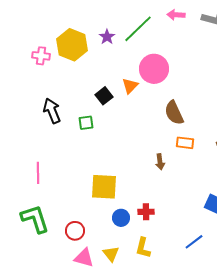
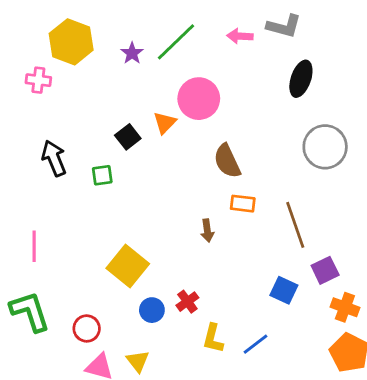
pink arrow: (176, 15) -> (240, 36), moved
yellow hexagon: (72, 45) -> (71, 42), moved
yellow square: (104, 187) -> (128, 266), turned 36
red cross: (146, 212) -> (187, 302), turned -35
yellow L-shape: (143, 248) -> (213, 338), moved

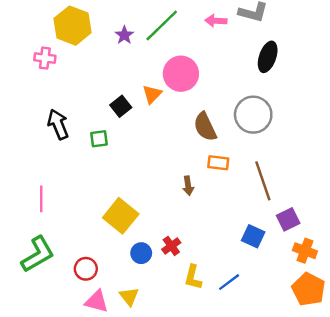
gray circle: (325, 147) -> (253, 115), moved
green L-shape: (30, 311) -> (38, 254), turned 78

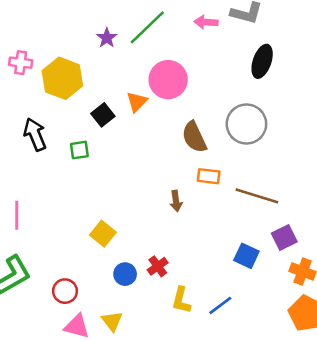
yellow hexagon: (73, 26) -> (62, 78), moved
brown line: (263, 181) -> (257, 196), turned -54
yellow square: (121, 216) -> (103, 234), size x0.7

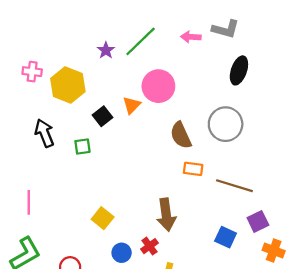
brown arrow: (176, 201) -> (166, 215), moved, size x1.8

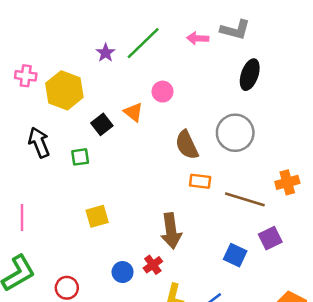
pink circle: (158, 86) -> (163, 92), size x0.6
orange triangle: (132, 105) -> (133, 112), turned -36
yellow square: (103, 218) -> (97, 216), moved, turned 35
orange cross: (274, 251) -> (287, 182), moved, turned -35

